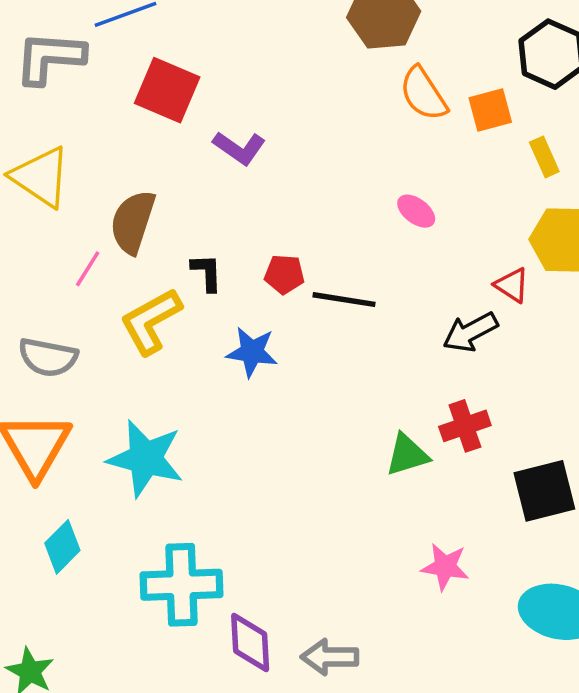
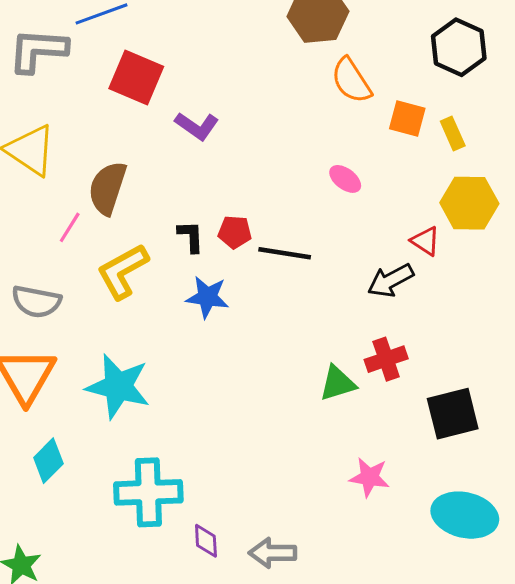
orange square: (490, 110) -> (407, 118), moved, turned 30
black L-shape: (207, 272) -> (191, 237), moved
purple diamond: (250, 643) -> (206, 541), size x0.7

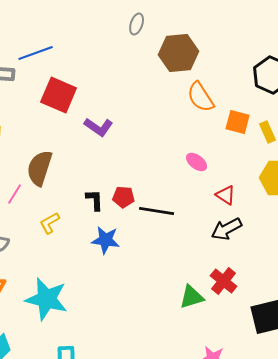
red triangle: (425, 241) -> (226, 195), moved
yellow L-shape: (123, 271) -> (50, 223), size x0.6
red cross: (386, 359) -> (224, 281), turned -32

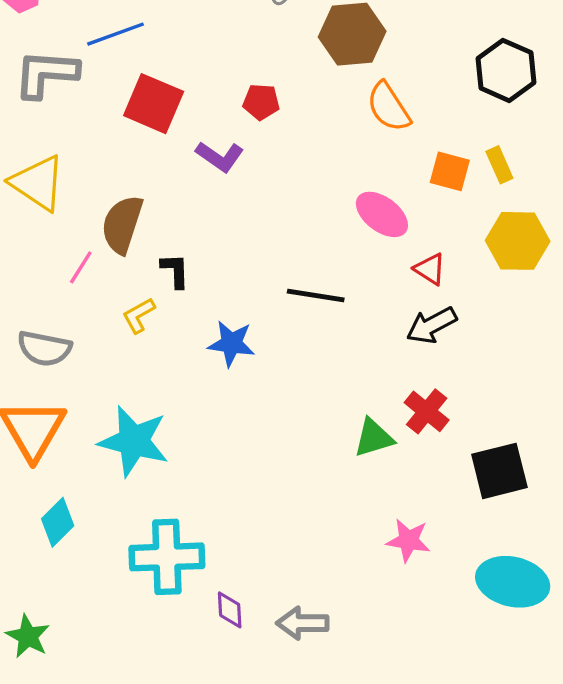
orange square: (238, 122) -> (450, 171), moved
pink ellipse: (197, 162) -> (382, 214), size x1.5
red pentagon: (124, 197) -> (261, 102), moved
black L-shape: (95, 200) -> (175, 271), moved

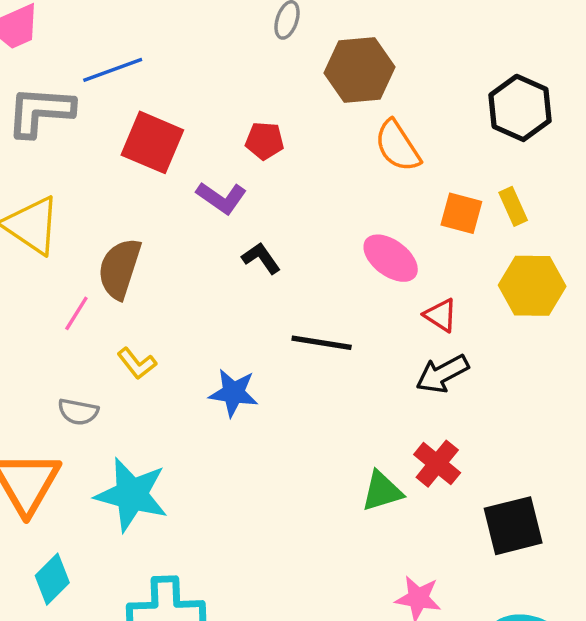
black L-shape: (175, 271) -> (261, 258), moved, turned -33
yellow L-shape: (139, 315) -> (137, 363), turned -99
gray semicircle: (44, 348) -> (78, 412), moved, size x0.7

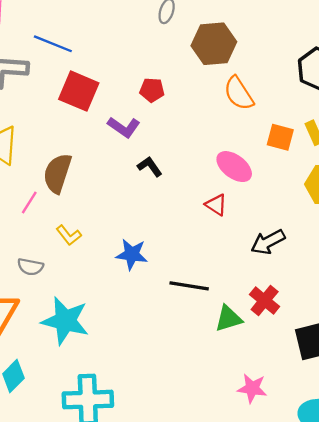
blue line: (113, 70) -> (53, 44), turned 42
red triangle: (441, 315) -> (216, 205), moved
black line: (322, 343) -> (189, 286), moved

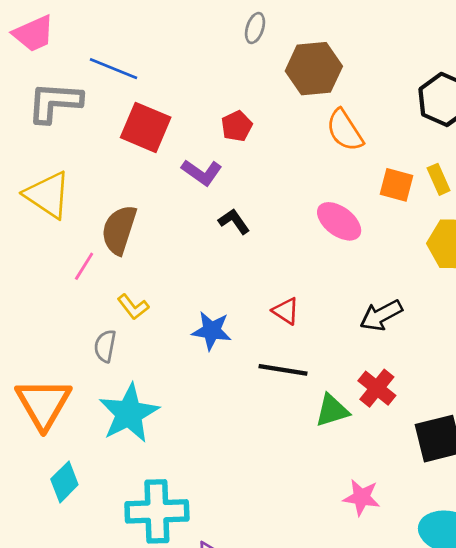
red pentagon: (152, 90) -> (237, 126), turned -30
red triangle: (216, 205) -> (286, 311), moved
gray semicircle: (30, 267) -> (105, 346), moved, turned 90
cyan star: (65, 321) -> (129, 413), turned 30

